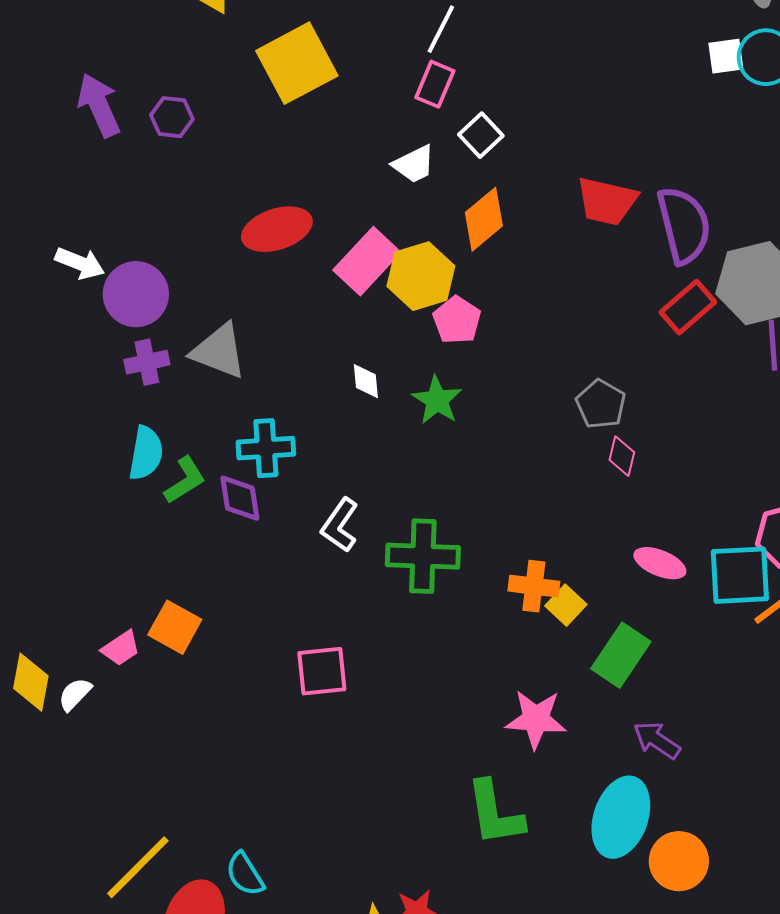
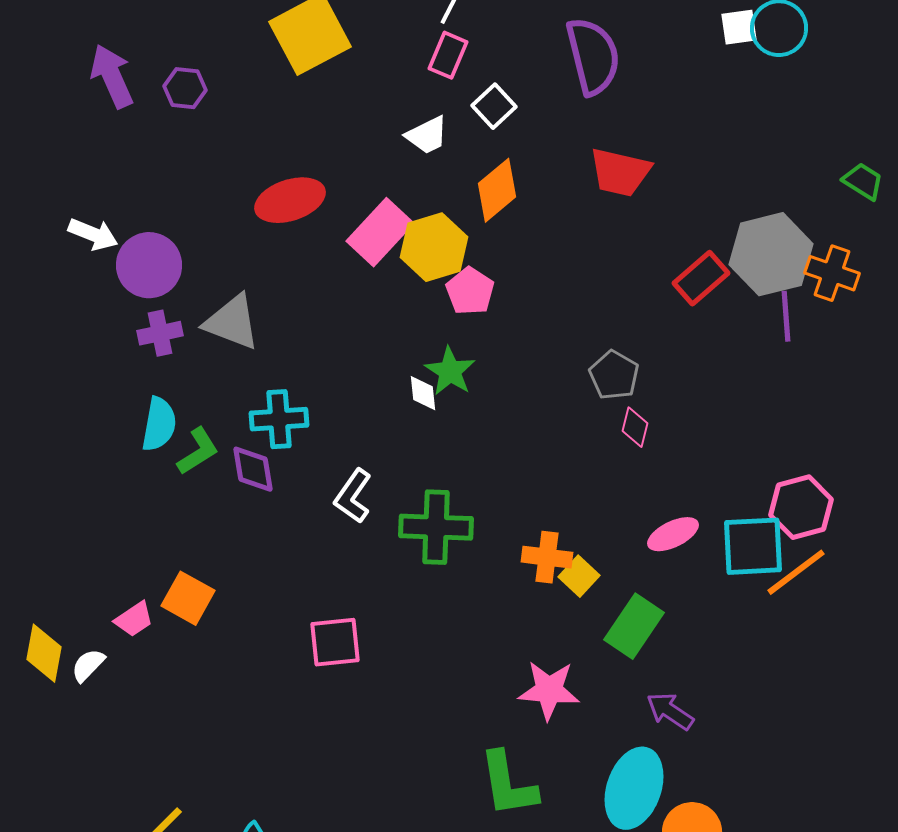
purple semicircle: (684, 225) -> (593, 56), moved
white diamond: (366, 381) -> (423, 393), moved
pink ellipse: (660, 563) -> (673, 534), turned -48

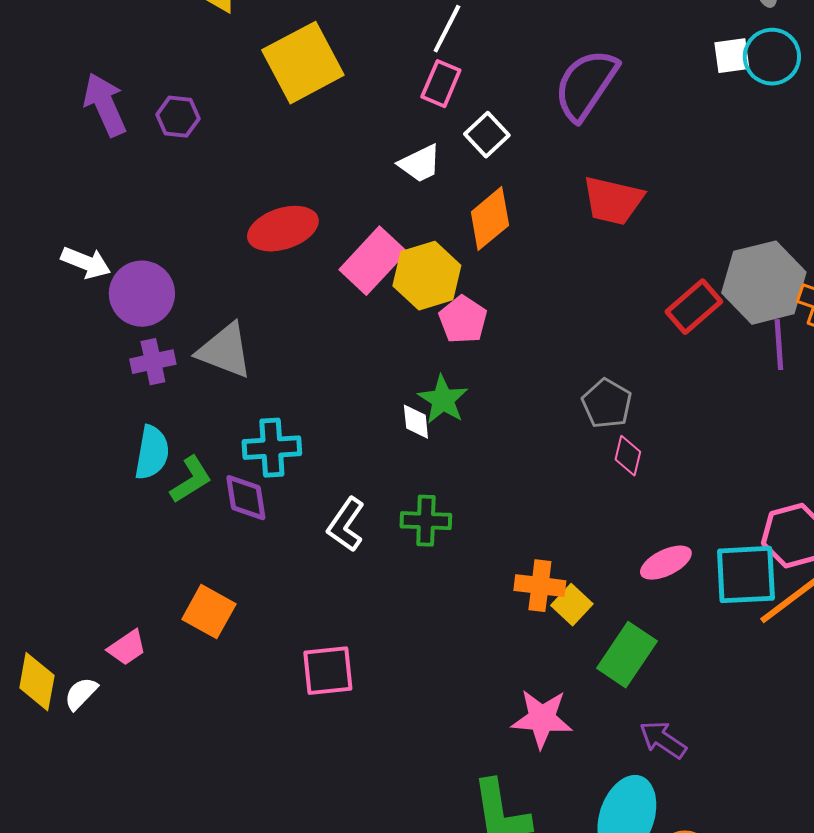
purple semicircle: (593, 56) -> (586, 85), turned -132
green cross: (436, 527) -> (426, 521), moved, size x0.7
orange square: (188, 598) -> (209, 612), moved

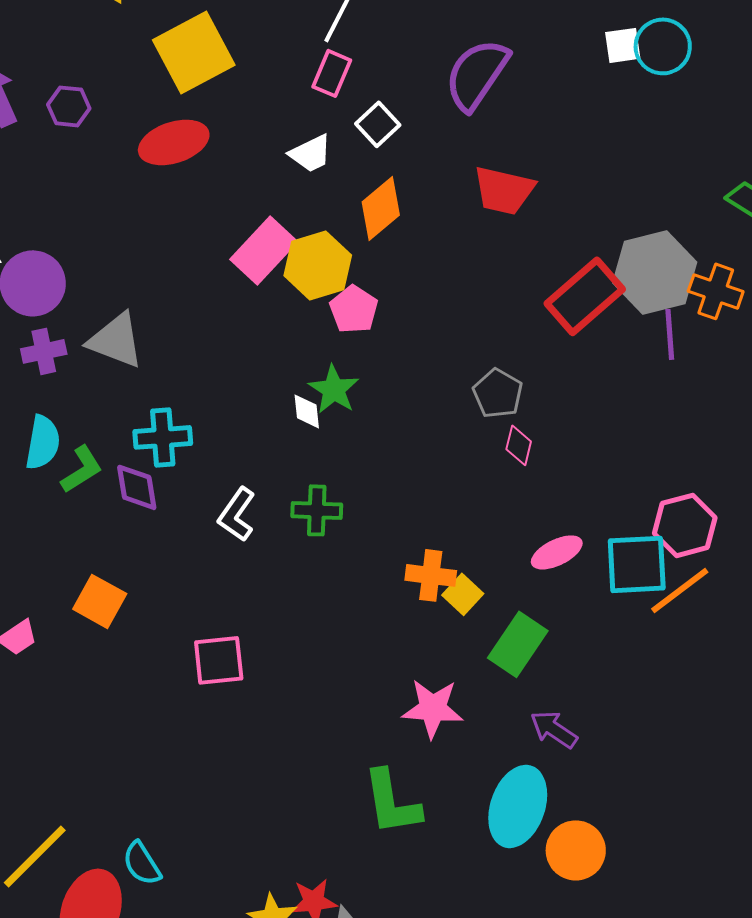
red ellipse: (283, 229) -> (174, 142), moved
red rectangle: (694, 307) -> (585, 296), size x1.4

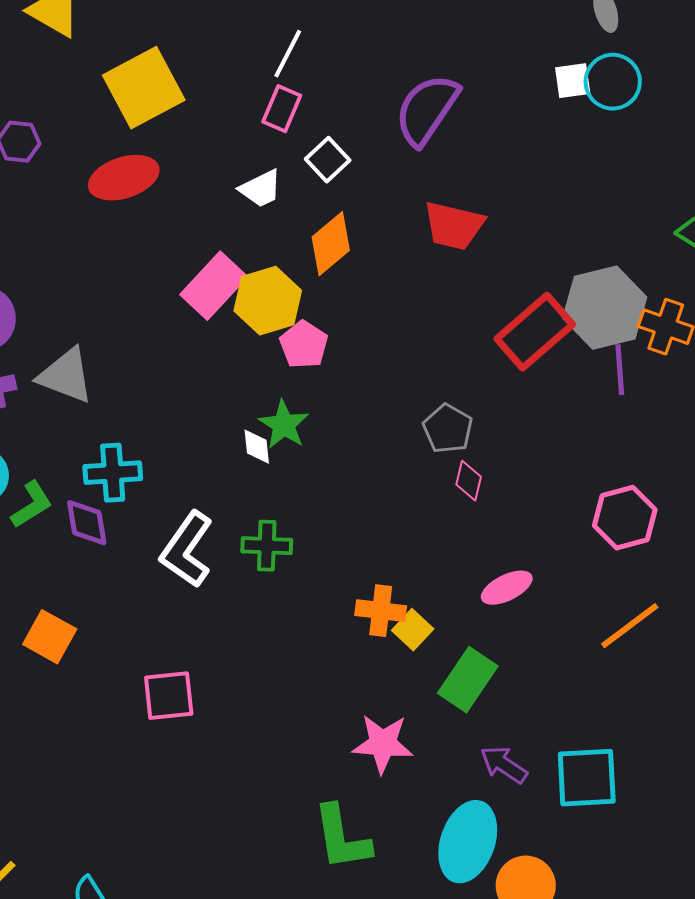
white L-shape: (237, 514) -> (187, 550), size x1.4
pink hexagon: (685, 525) -> (625, 518), moved
cyan square: (637, 564) -> (587, 778), moved

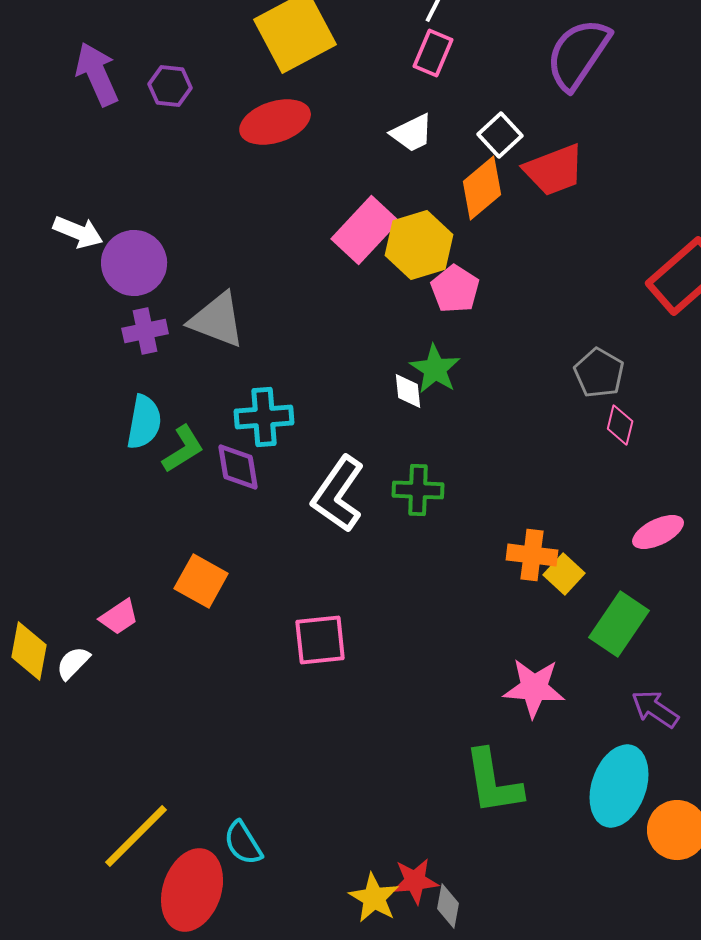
white square: (328, 160) -> (500, 135), moved
red trapezoid: (454, 226) -> (554, 170), moved, turned -34

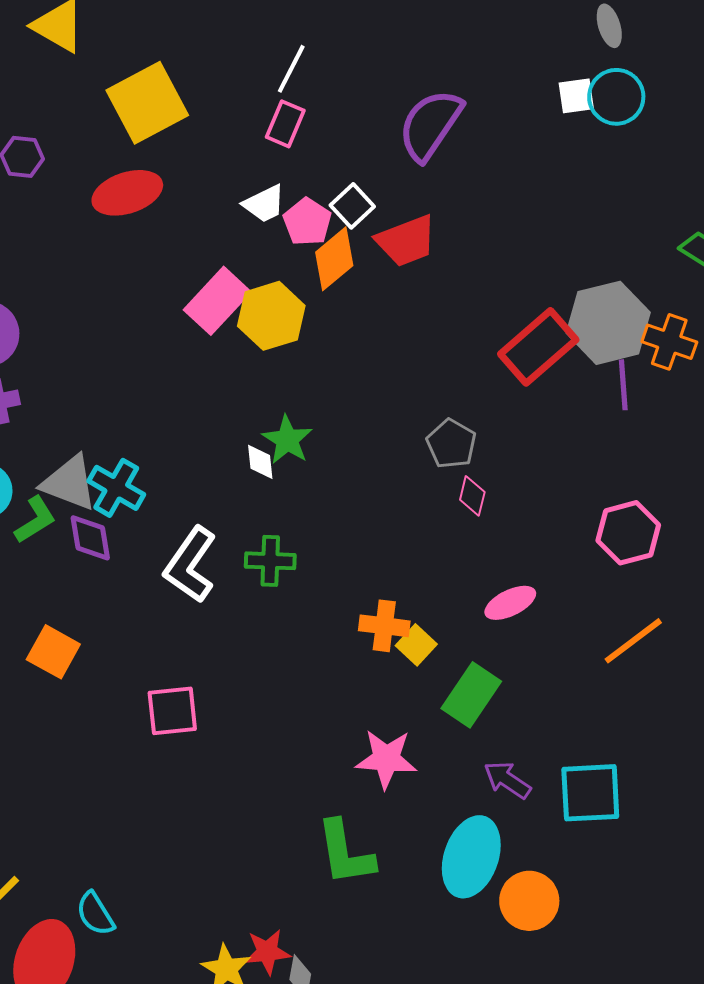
pink pentagon: (455, 289) -> (307, 222), moved
gray triangle: (217, 320) -> (69, 483), moved
cyan cross: (264, 417) -> (116, 488), turned 34

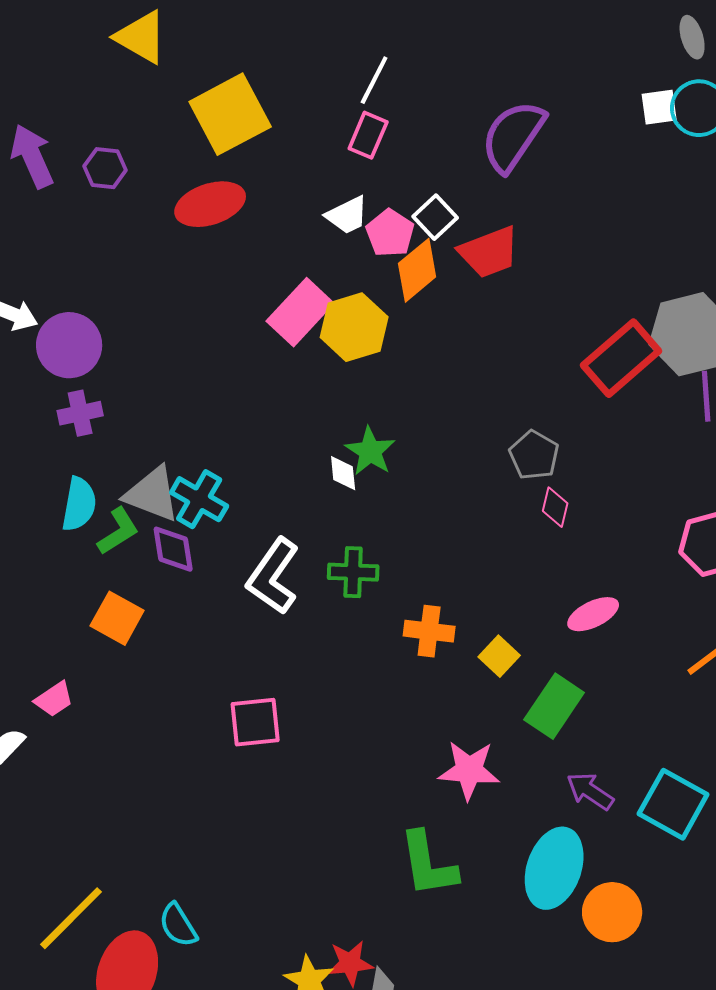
orange cross: (384, 626) -> (429, 631), moved
orange square: (53, 652) -> (117, 618), moved
cyan square: (590, 793) -> (673, 804), turned 32

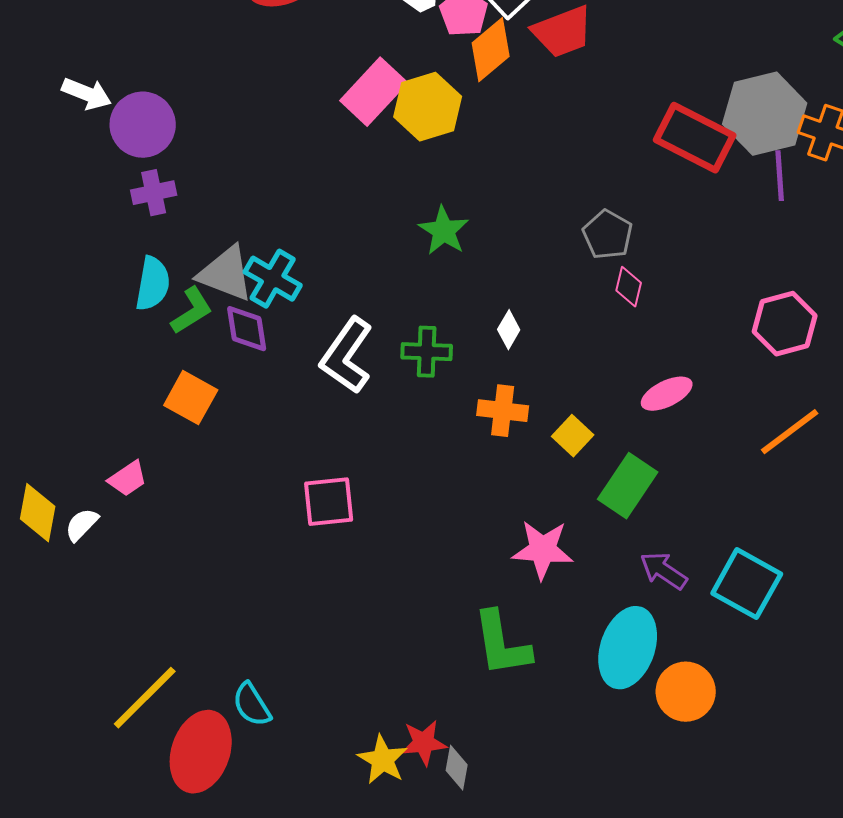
red rectangle: (621, 358) -> (695, 138), turned 68
white diamond: (343, 473) -> (509, 330), moved, turned 36

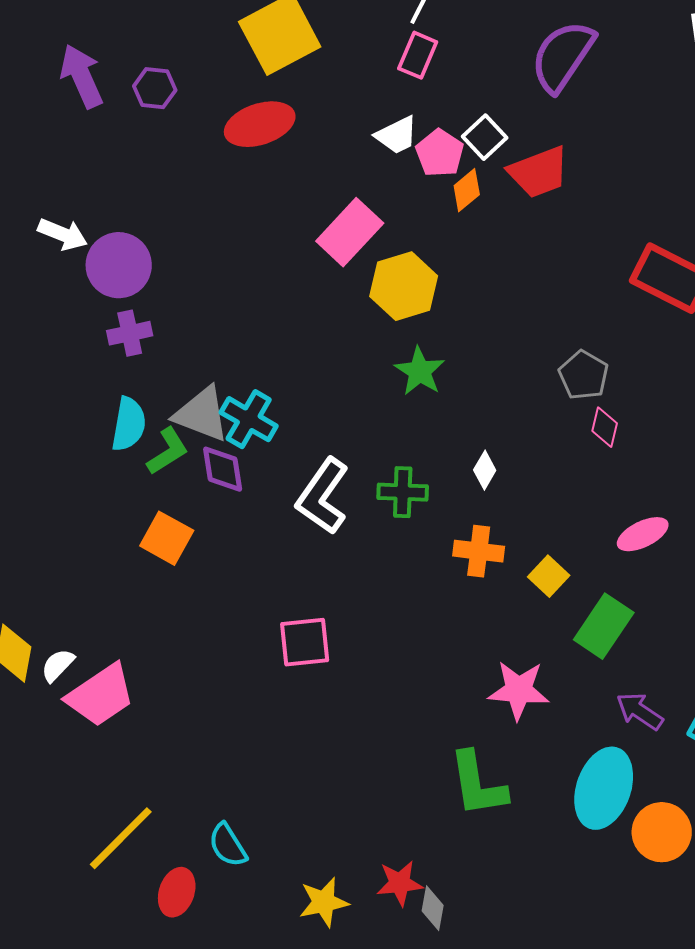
orange diamond: (491, 50) -> (467, 190), size x0.7
yellow hexagon: (428, 107) -> (404, 286), moved
pink trapezoid: (128, 479) -> (101, 695), moved, size x1.8
red ellipse: (201, 752) -> (177, 892), size x0.6
yellow star: (383, 760) -> (324, 902), moved, turned 30

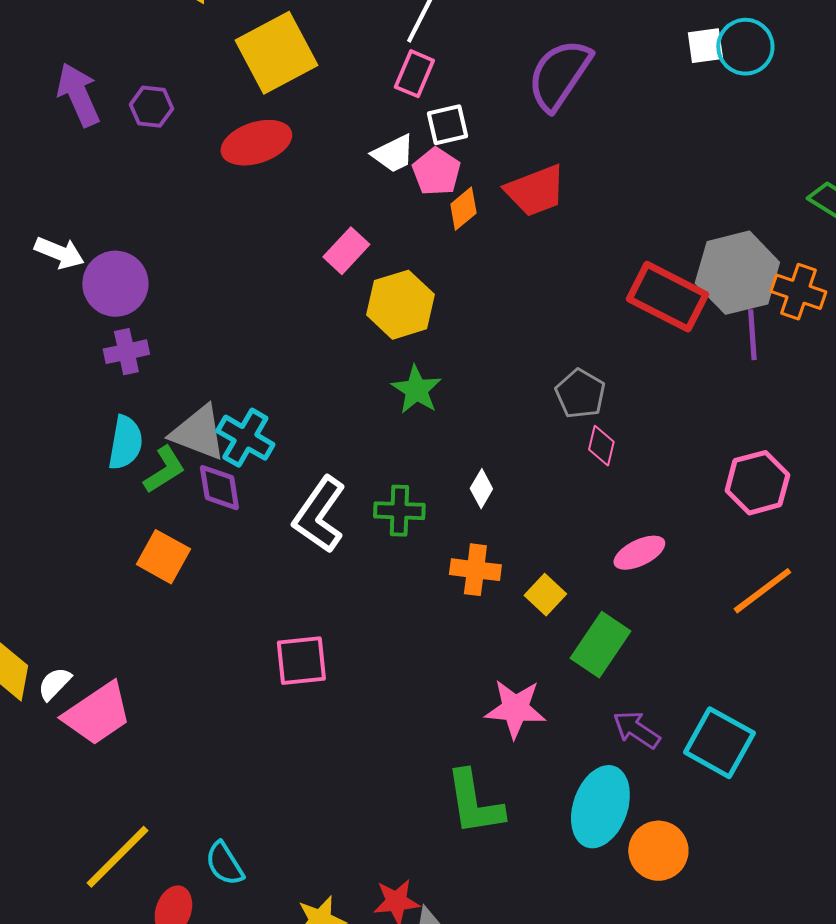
white square: (485, 137) -> (447, 125), moved, turned 30
pink rectangle: (350, 232) -> (346, 251), size x0.7

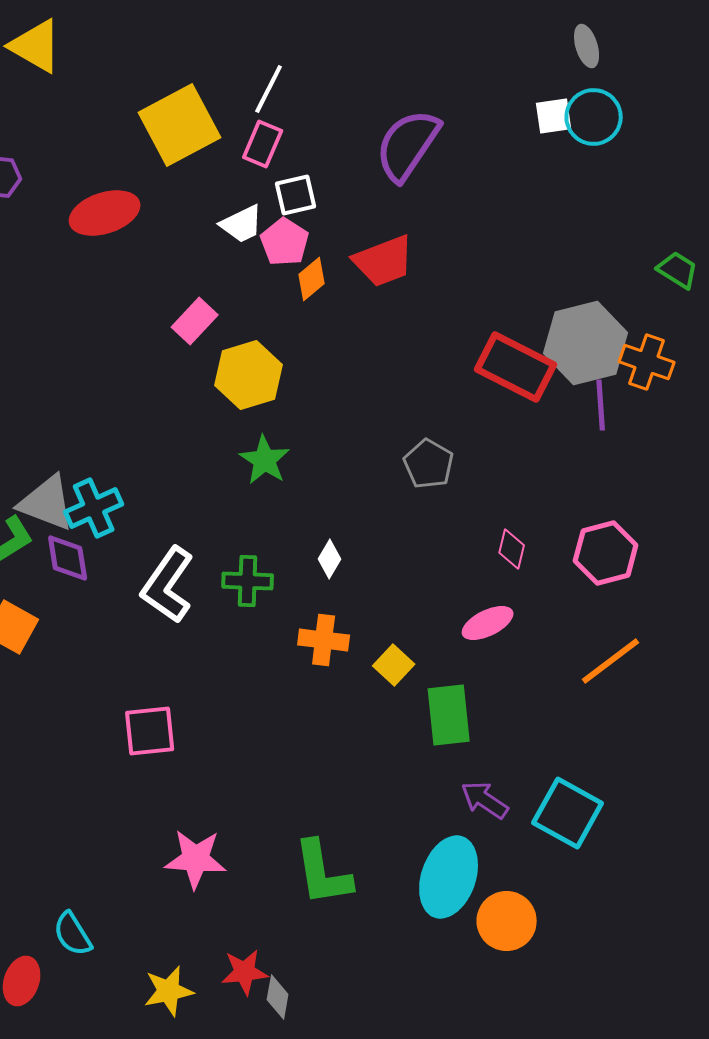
yellow square: (276, 53) -> (180, 125), moved
cyan cross: (245, 438) -> (94, 508), turned 36
pink diamond: (601, 446) -> (512, 549), moved
green rectangle: (600, 645) -> (449, 715), turned -40
pink star: (515, 709) -> (196, 859), moved

